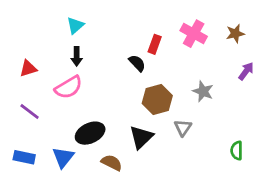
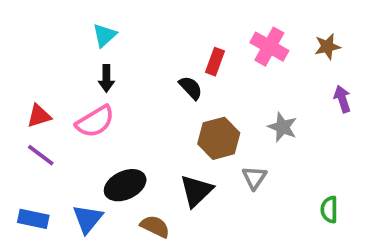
red triangle: (28, 69) -> (39, 116), moved
purple arrow: (246, 71) -> (342, 99), turned -54

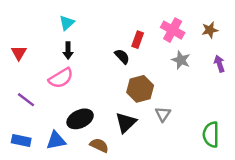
red triangle: (39, 116) -> (19, 53), moved, turned -42
gray star: (282, 127) -> (181, 60), moved
green semicircle: (329, 210) -> (211, 135), size x1.5
blue triangle: (88, 219) -> (56, 141), turned 40

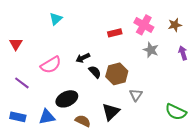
red rectangle: (138, 40) -> (115, 33), turned 56
black arrow: (68, 50) -> (83, 58), moved, turned 64
black semicircle: (122, 56) -> (95, 72), moved
black triangle: (126, 123) -> (111, 112), moved
green semicircle: (211, 135) -> (176, 112), turned -65

